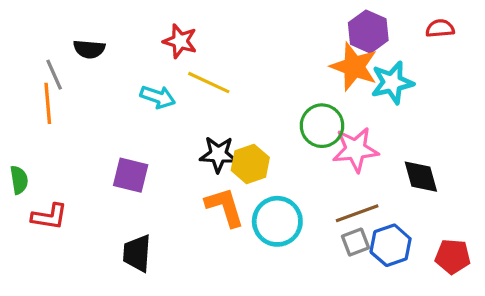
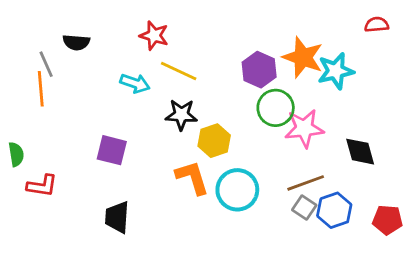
purple hexagon: (368, 32) -> (259, 70), moved
black star: (218, 154) -> (181, 115), moved
gray square: (355, 242) -> (304, 208), turned -35

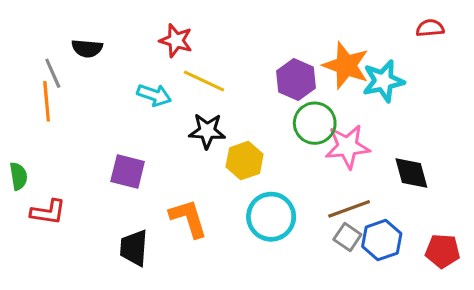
orange L-shape: (192, 178) -> (188, 218), moved

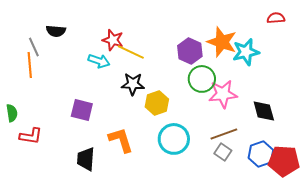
red star: (176, 41) -> (113, 40), moved
blue hexagon: (382, 240) -> (261, 154), moved
red pentagon: (443, 251) -> (284, 161), size x1.4

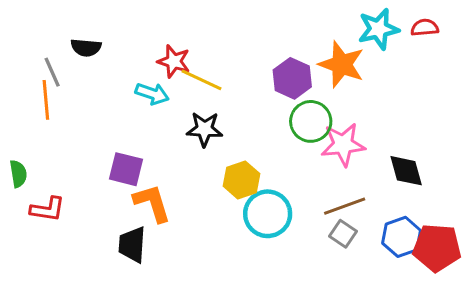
cyan star: (246, 52) -> (378, 29), moved
yellow hexagon: (157, 103) -> (241, 180), moved
orange L-shape: (121, 140) -> (152, 203), moved

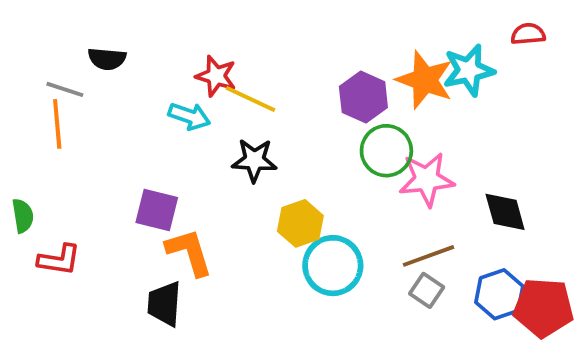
cyan star: (378, 29) -> (469, 70), moved
gray line: (52, 72) -> (65, 89), turned -48

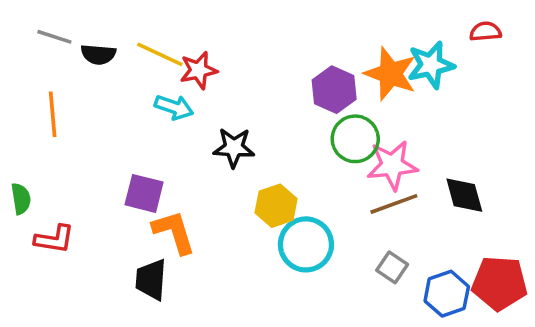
red star: (216, 76) -> (199, 70), turned -30
gray line: (65, 89) -> (54, 37), moved
yellow line: (251, 99) -> (160, 54), moved
brown line: (429, 256) -> (394, 204), moved
blue hexagon: (499, 294) -> (447, 294), moved

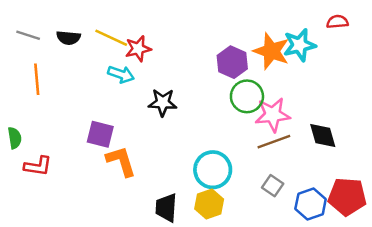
gray line: (54, 37) -> (28, 35), moved
yellow hexagon: (276, 206) -> (209, 204), moved
black trapezoid: (151, 280) -> (166, 208), moved

